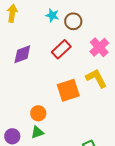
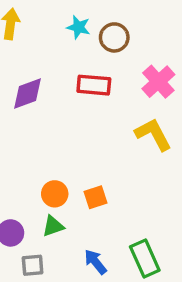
red rectangle: (61, 49) -> (94, 85), turned 48
orange square: (68, 90) -> (96, 197), moved, size x0.6

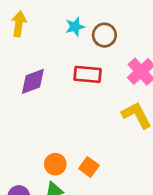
cyan star: (79, 27) -> (75, 27), turned -30
orange square: (96, 197) -> (89, 167), turned -36

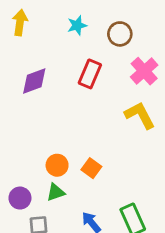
brown circle: (104, 35) -> (120, 34), moved
red rectangle: (88, 74) -> (90, 74), turned -72

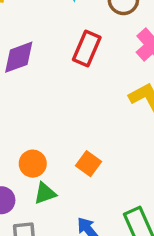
orange circle: (57, 165) -> (33, 164), moved

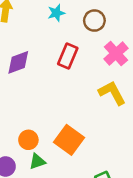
orange square: (89, 164) -> (69, 140), size x1.6

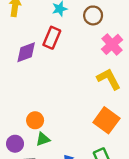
red rectangle: (68, 56) -> (52, 38), moved
orange square: (69, 140) -> (106, 120), moved

